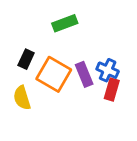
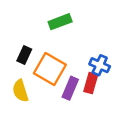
purple rectangle: (84, 74) -> (70, 88), moved, turned 45
red rectangle: (112, 90) -> (91, 83), moved

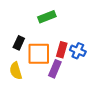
orange square: (50, 69) -> (39, 54), turned -30
red rectangle: (91, 83) -> (62, 50), moved

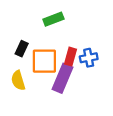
blue cross: (78, 51) -> (89, 58), turned -35
purple rectangle: (55, 69) -> (63, 78), size x1.4

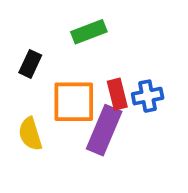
black rectangle: (22, 49) -> (30, 64), moved
red rectangle: (70, 57) -> (117, 94), turned -30

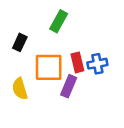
green rectangle: (89, 32) -> (59, 21), turned -40
purple rectangle: (104, 130) -> (69, 86), size x0.7

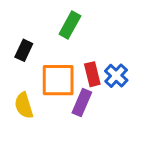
blue cross: (97, 64) -> (116, 76), turned -36

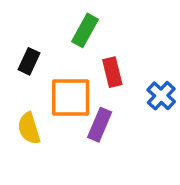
red rectangle: (92, 74) -> (112, 72), moved
blue cross: (116, 76) -> (161, 96), moved

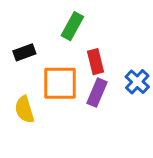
black rectangle: (29, 61) -> (24, 52), turned 45
purple rectangle: (100, 125) -> (97, 93), moved

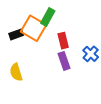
orange square: (60, 83) -> (33, 28), moved, turned 30
purple rectangle: (97, 93) -> (64, 61), turned -42

